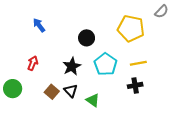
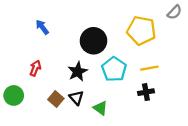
black circle: (87, 38) -> (94, 41), size x1.5

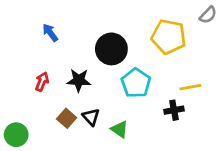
yellow line: (149, 68) -> (190, 87), moved
black star: (78, 72) -> (79, 80), moved, turned 30
green circle: (14, 95) -> (16, 135), moved

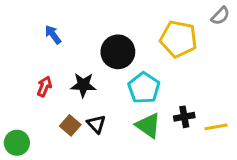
yellow line: (190, 87) -> (216, 127), moved
green triangle: (120, 129) -> (148, 125), moved, size x1.4

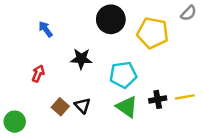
black circle: (118, 52) -> (111, 19), moved
black star: (83, 85) -> (81, 59), moved
cyan pentagon: (144, 88) -> (123, 75), turned 30
yellow line: (216, 127) -> (185, 97), moved

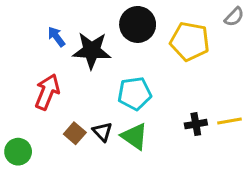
black star: (81, 59) -> (92, 51), moved, size x1.4
red arrow: (38, 74) -> (47, 92), size x1.6
cyan pentagon: (123, 75) -> (135, 93), moved
green triangle: (127, 107) -> (135, 136), moved

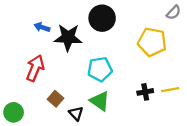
blue arrow: (56, 37) -> (42, 27), turned -35
yellow pentagon: (190, 41) -> (152, 42), moved
black triangle: (102, 132) -> (76, 113), moved

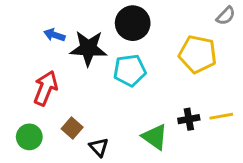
cyan pentagon: (100, 69) -> (130, 70), moved
green triangle: (100, 101) -> (155, 137), moved
green circle: (14, 112) -> (29, 137), moved

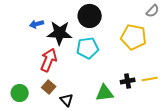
blue arrow: (54, 35) -> (37, 24), turned -32
red arrow: (46, 88) -> (49, 60), moved
green triangle: (155, 137) -> (105, 93), turned -42

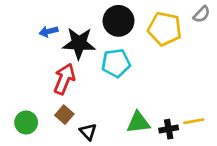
yellow pentagon: (134, 37) -> (165, 29), moved
yellow line: (150, 79) -> (194, 121), moved
black cross: (128, 81) -> (169, 129), moved

